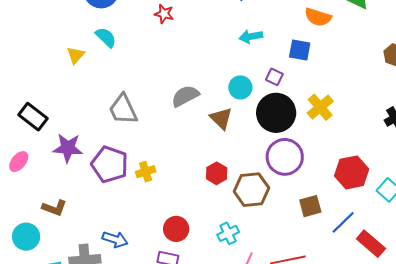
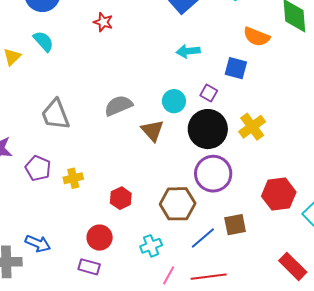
purple pentagon: (110, 164) -> (38, 168), size x0.7
red hexagon: (217, 173) -> (121, 198), moved
blue line: (343, 222) -> (203, 238), moved

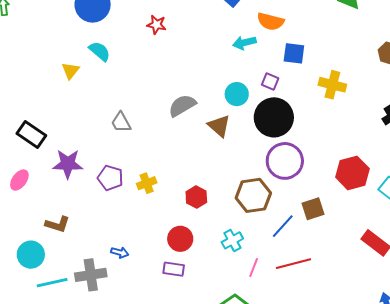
orange semicircle: (257, 37) -> (270, 21), moved
gray trapezoid: (55, 114) -> (121, 122), size x0.7
yellow cross: (252, 127) -> (332, 85), moved, turned -32
blue arrow: (38, 243) -> (120, 253), size x0.7

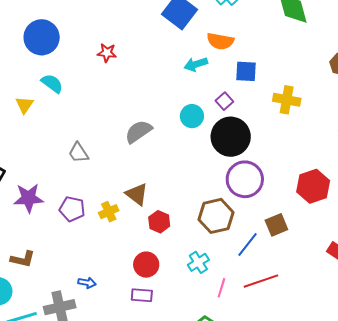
purple square: (270, 82) -> (224, 101), turned 30
brown triangle: (219, 126) -> (137, 194), moved

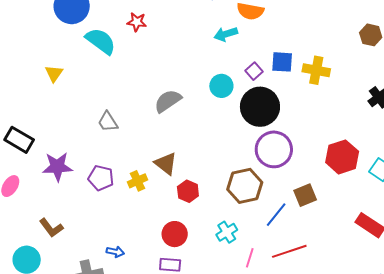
blue square: (246, 71) -> (282, 62), moved
cyan semicircle: (52, 83) -> (101, 41), moved, size x1.4
brown L-shape: (23, 259) -> (51, 228), turned 40

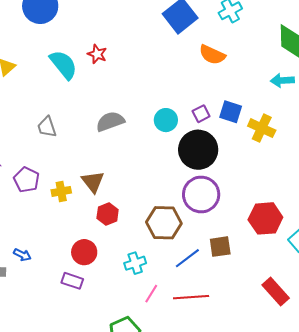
red star: (137, 22) -> (97, 54), moved
cyan arrow: (226, 34) -> (282, 80), moved
cyan semicircle: (101, 41) -> (63, 65), moved

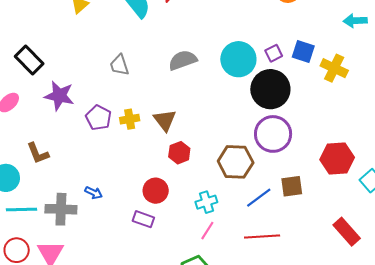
cyan circle: (166, 120) -> (238, 59), size x1.5
yellow cross: (61, 191) -> (130, 119), moved
pink line: (151, 294) -> (207, 231), moved

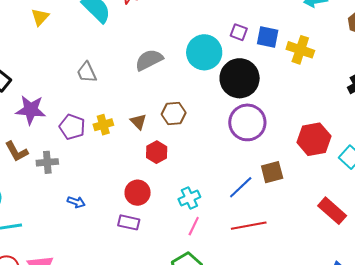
purple square: (274, 53) -> (239, 32), moved, turned -36
brown triangle: (165, 120) -> (138, 122), size x0.7
brown L-shape: (38, 153) -> (17, 151), moved
brown hexagon: (236, 162) -> (174, 114), moved, size x0.7
gray cross: (61, 209) -> (47, 162), moved, size x0.7

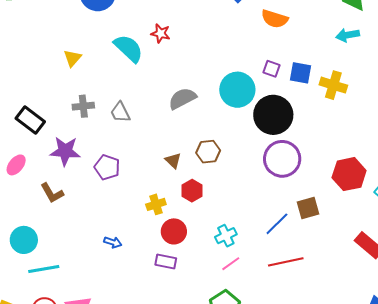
yellow cross: (103, 125) -> (156, 204), moved
gray cross: (47, 162) -> (83, 106), moved
pink line: (194, 226) -> (231, 264), turned 30

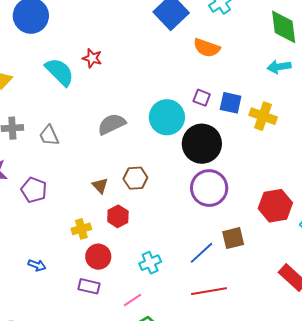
pink line: (231, 264) -> (133, 300), moved

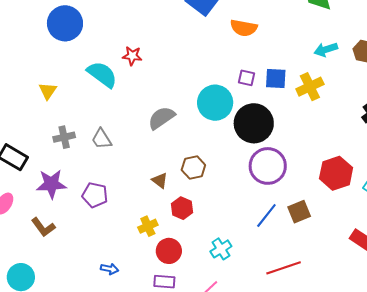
cyan arrow: (279, 67) -> (326, 50), moved
yellow cross: (263, 116) -> (310, 87), turned -36
blue line: (201, 253) -> (266, 215), moved

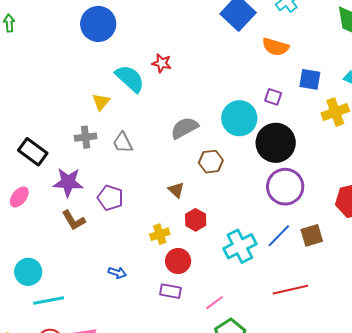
blue square: (276, 78) -> (310, 79), moved
yellow triangle: (48, 91) -> (101, 102), moved
brown hexagon: (193, 168) -> (211, 162), moved
brown L-shape: (43, 227) -> (74, 220), moved
cyan cross: (221, 249) -> (240, 246), moved, size x1.5

